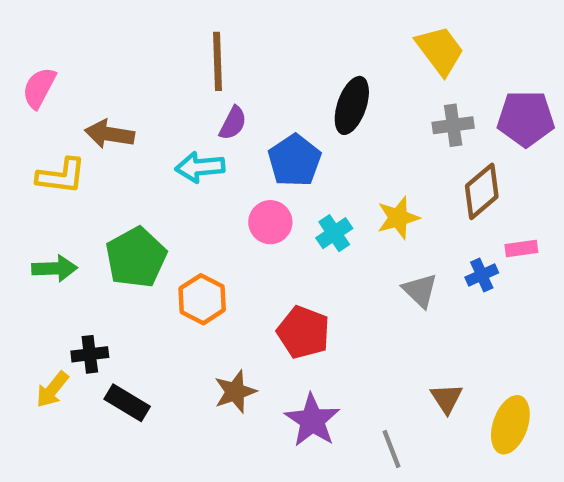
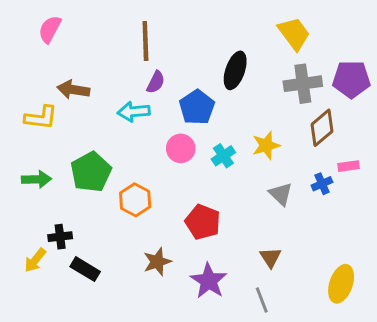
pink semicircle: (39, 88) -> (50, 29), moved
gray cross: (453, 125) -> (303, 84), size x1.4
brown triangle: (447, 398) -> (270, 257), moved

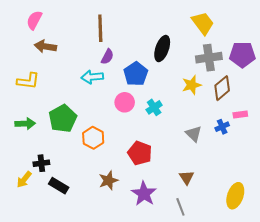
brown arrow: (73, 90) -> (45, 46), moved
yellow star: (266, 145) -> (192, 85), moved

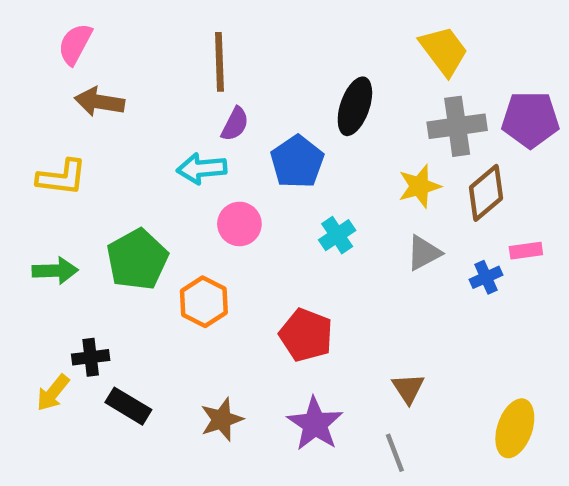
pink circle: (125, 102) -> (239, 224), moved
gray triangle: (194, 134) -> (424, 253), moved, turned 48
brown star: (108, 180) -> (222, 419), moved

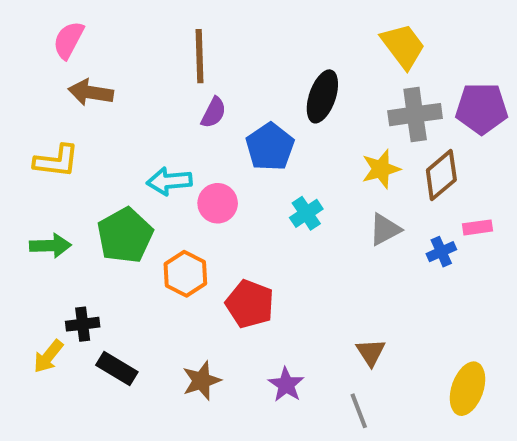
cyan arrow: (202, 168) -> (169, 181), moved
red pentagon: (306, 335) -> (250, 304), moved
purple star: (315, 424) -> (286, 385), size x0.7

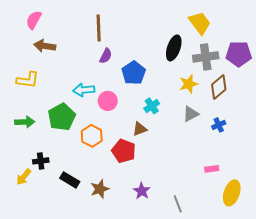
black ellipse: (322, 96) -> (174, 48), moved
pink rectangle: (478, 227) -> (212, 169), moved
brown triangle: (371, 352) -> (140, 129), moved, turned 42
black rectangle: (117, 368) -> (70, 180), moved

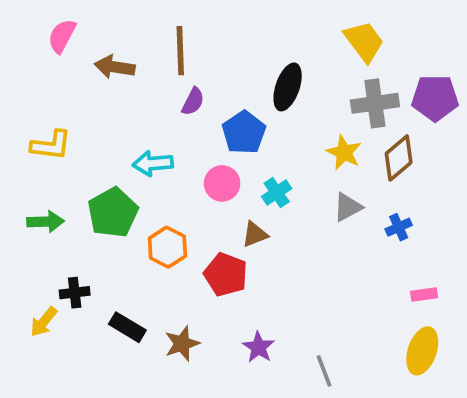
brown arrow: (45, 46) -> (115, 67), moved
black ellipse: (174, 48) -> (288, 87), moved
yellow star: (189, 84) -> (344, 152), turned -30
pink circle: (108, 101) -> (222, 183), moved
pink rectangle: (212, 169) -> (424, 294), moved

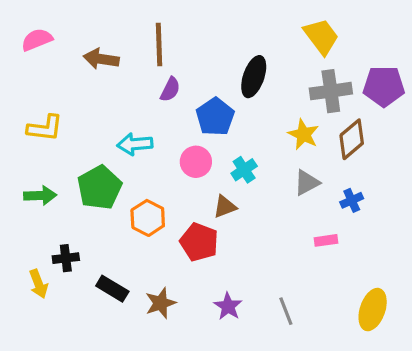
pink semicircle: (62, 36) -> (37, 40), moved, turned 40
pink rectangle: (424, 294) -> (326, 240), moved
yellow arrow: (44, 322) -> (38, 284), turned -60
gray line: (324, 371) -> (286, 311), moved

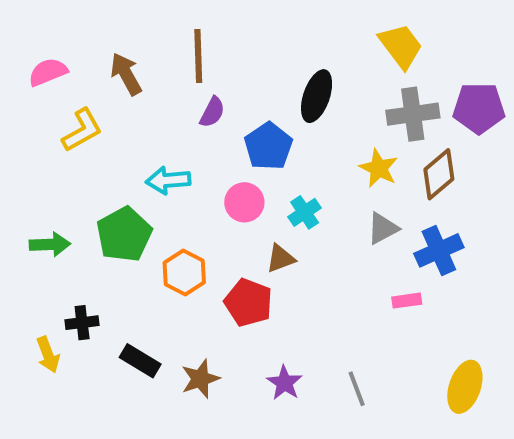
pink semicircle: (37, 40) -> (48, 72), moved
brown arrow: (101, 59) -> (126, 74), turned 52
yellow L-shape: (45, 128) -> (82, 130), moved, turned -36
blue cross: (352, 200) -> (439, 250), size x1.6

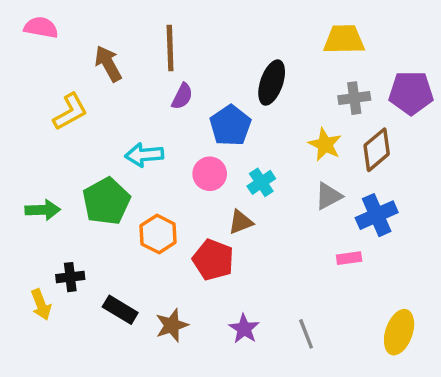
yellow trapezoid: (401, 46) -> (344, 39), turned -54
pink semicircle: (48, 72) -> (41, 27), moved, turned 32
gray cross: (413, 114) -> (354, 98), size x0.7

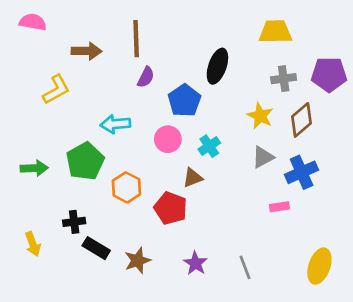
brown arrow: (108, 64) -> (87, 51), turned 120
black cross: (70, 277) -> (74, 222), moved

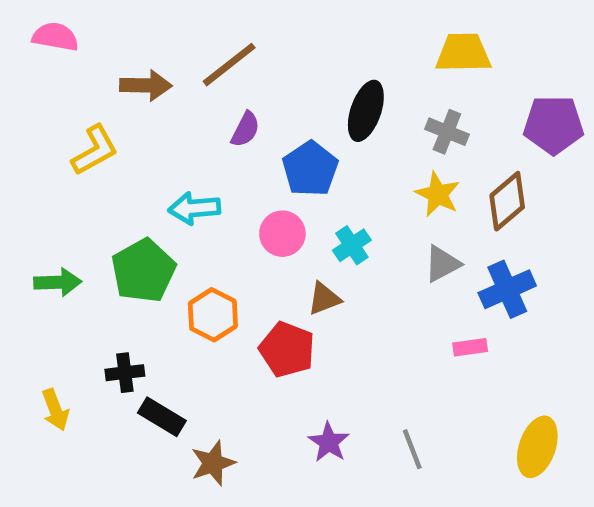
brown line: (136, 39) -> (229, 65), turned 54
gray cross: (284, 79) -> (447, 132), moved, turned 30
brown star: (138, 260) -> (213, 463), moved

